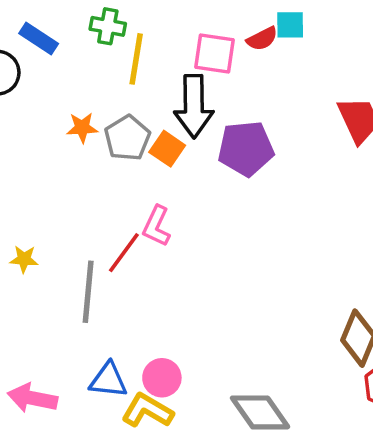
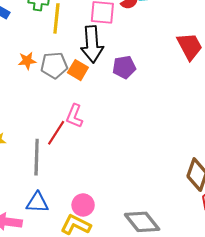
gray pentagon: (127, 138) -> (54, 65), turned 30
purple pentagon: (246, 149) -> (124, 67), size x0.7
blue triangle: (108, 380) -> (37, 203), moved

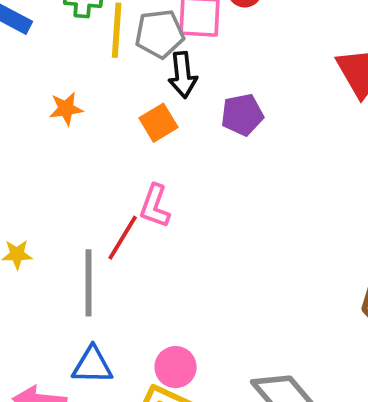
black arrow: (92, 44) -> (183, 75), size x0.7
gray pentagon: (54, 65) -> (160, 34), moved
orange square: (78, 70) -> (159, 123), turned 30

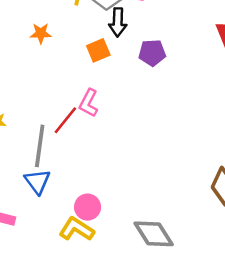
blue triangle: (92, 365) -> (37, 181), moved, turned 44

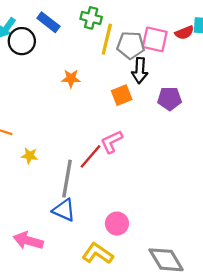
pink L-shape: (89, 103) -> (112, 142), turned 35
blue triangle: (37, 181) -> (64, 210), turned -30
pink circle: (88, 207) -> (117, 224), moved

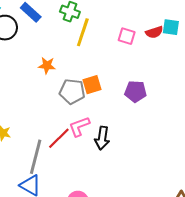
pink square: (155, 39) -> (127, 36), size x0.7
gray pentagon: (131, 45) -> (72, 91), moved
black arrow: (140, 71) -> (102, 138), moved

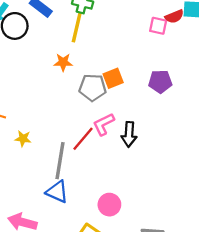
yellow line: (83, 32) -> (77, 27), moved
pink square: (127, 36) -> (158, 26), moved

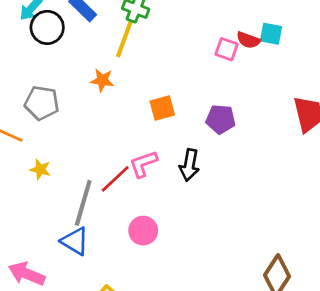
red semicircle: (174, 16) -> (248, 40), turned 36
gray pentagon: (93, 88) -> (42, 103), moved
black arrow: (129, 134) -> (189, 165), moved
pink circle: (109, 205) -> (143, 231), moved

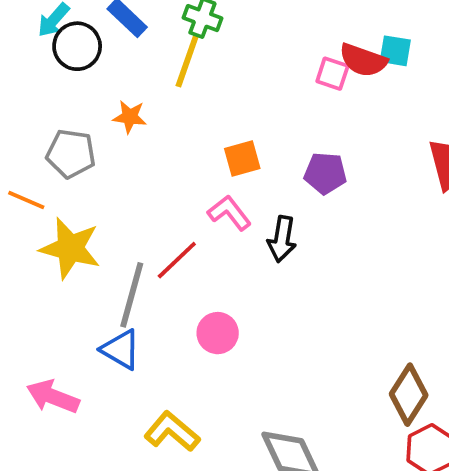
red semicircle: (248, 40) -> (363, 60), size x1.4
orange star: (102, 80) -> (130, 117), moved
pink L-shape: (143, 164) -> (229, 213), moved, turned 72
yellow star: (40, 169) -> (70, 248), size x2.0

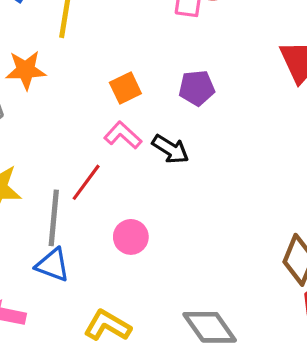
orange star: (130, 117) -> (26, 70), size x1.4
black arrow: (282, 239) -> (170, 149), turned -57

